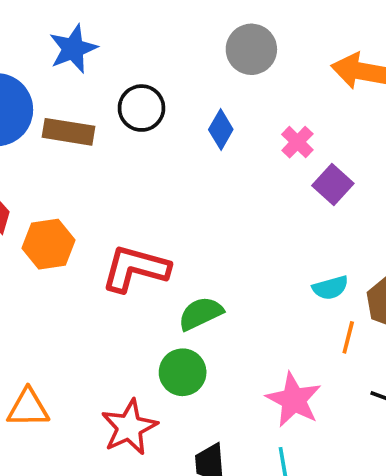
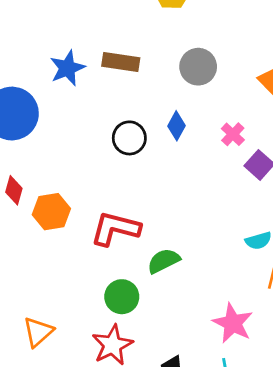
black circle: (141, 108) -> (129, 138), moved
brown rectangle: (69, 132) -> (121, 62), moved
green circle: (183, 372) -> (122, 297), moved
orange triangle: (28, 408) -> (38, 332), turned -40

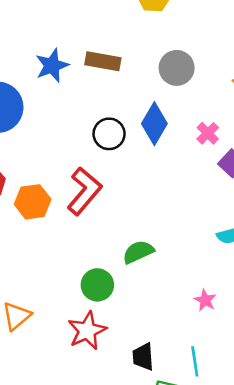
blue diamond: (177, 126) -> (154, 124), size x1.5
red L-shape: (115, 229) -> (84, 191), moved, turned 114
pink star: (233, 323) -> (205, 300), moved, size x0.6

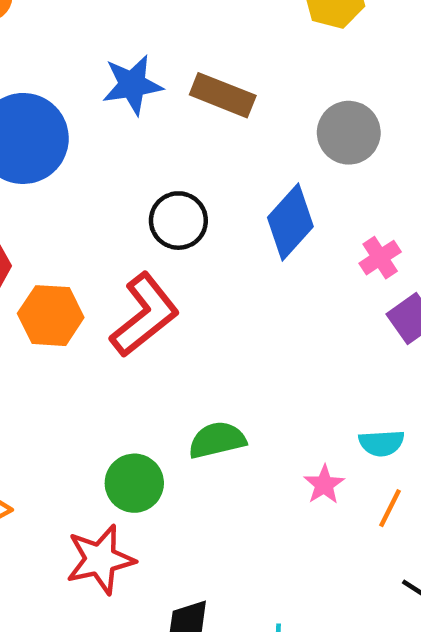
black circle: (109, 134) -> (178, 221), moved
pink star: (205, 300) -> (324, 485), moved

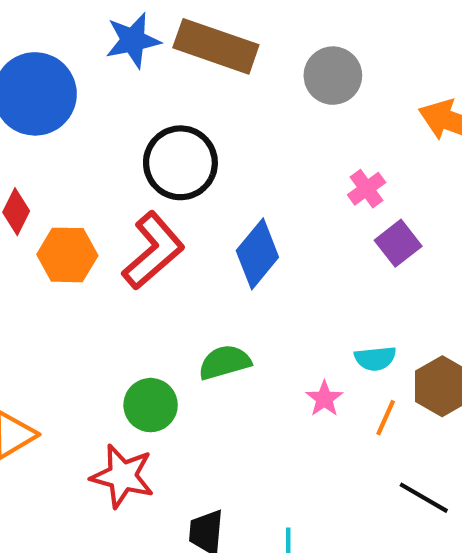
brown rectangle: (223, 95) -> (216, 46), size x1.4
black circle: (178, 221) -> (180, 163), size x1.4
blue diamond: (290, 222) -> (257, 254), moved
red star: (100, 559) -> (122, 476), turned 30

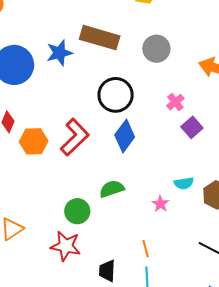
blue star: (133, 40) -> (59, 53), moved
black circle: (180, 163) -> (116, 95), moved
orange line: (386, 418) -> (146, 249), moved, turned -36

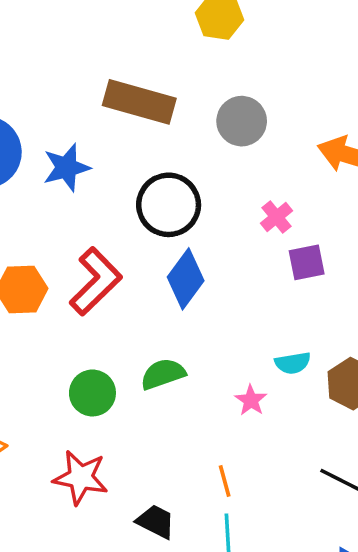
blue star: (59, 53) -> (66, 168), moved
purple square: (192, 127) -> (307, 262), turned 30
green circle: (77, 211) -> (92, 393), moved
black trapezoid: (107, 271) -> (156, 522), turned 115

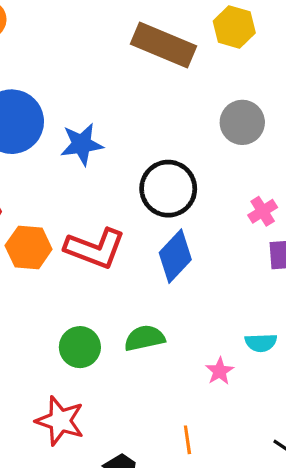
brown rectangle: (139, 102) -> (164, 45), moved
red L-shape: (96, 281) -> (95, 248), turned 58

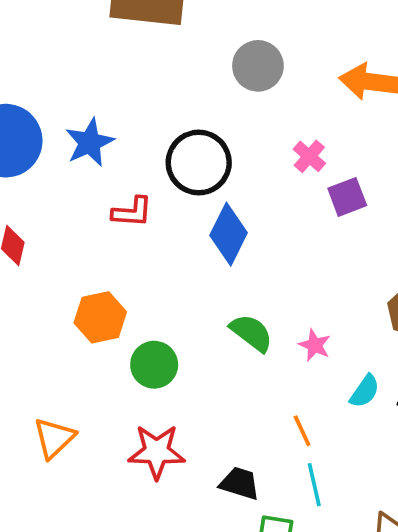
orange hexagon: (29, 247) -> (100, 317), moved
red L-shape: (95, 248) -> (132, 212), moved, size x0.6
green semicircle: (144, 338) -> (251, 333), moved, turned 66
cyan semicircle: (261, 343) -> (365, 391), moved, turned -36

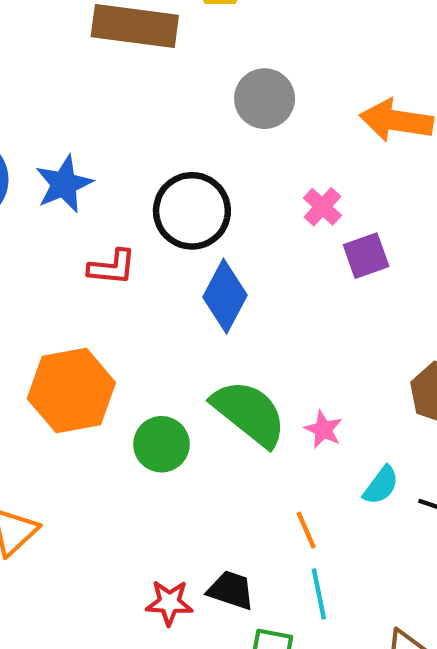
orange hexagon: (100, 317) -> (71, 391), size x1.4
green semicircle: (251, 333) -> (249, 413), size x1.5
green circle: (154, 365) -> (161, 444), moved
red star: (157, 452) -> (169, 603), moved, size x0.7

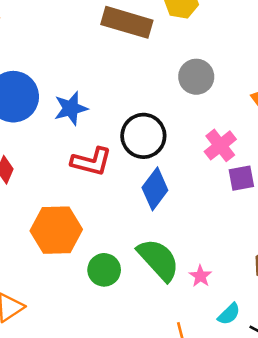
pink cross: (322, 207) -> (220, 145), size x1.4
red L-shape: (112, 267) -> (91, 162), size x1.4

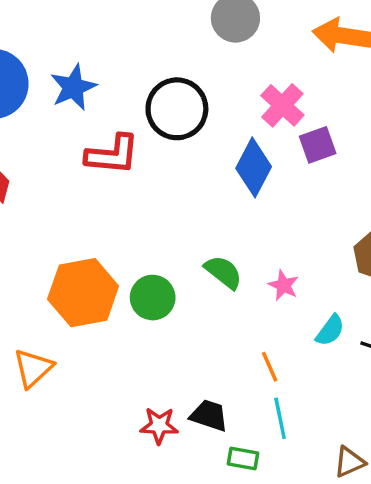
blue diamond: (155, 189) -> (254, 167), moved
orange hexagon: (56, 230) -> (83, 293), moved
green semicircle: (158, 260) -> (223, 272), size x0.6

